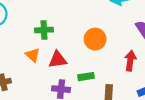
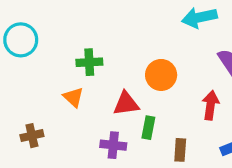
red triangle: (58, 60) -> (126, 104), moved
green rectangle: (86, 77) -> (148, 128), turned -70

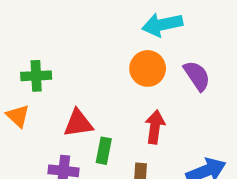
orange circle: (161, 75) -> (148, 68), moved
red arrow: (211, 105) -> (155, 127), moved

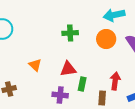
green cross: (36, 76) -> (70, 33), moved
red arrow: (155, 127) -> (115, 81), moved

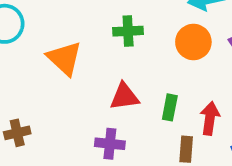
orange triangle: (35, 65) -> (64, 58), moved, size x1.5
green rectangle: (82, 84) -> (170, 107), moved

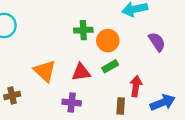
orange circle: (193, 42) -> (108, 41), moved
orange triangle: (64, 58) -> (45, 71), moved
green rectangle: (170, 107) -> (110, 66), moved, turned 49

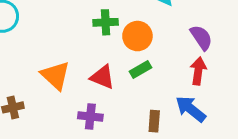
red triangle: (81, 72) -> (103, 77), turned 30
red arrow: (136, 86) -> (198, 71), moved
blue arrow: (163, 103) -> (191, 109), moved, turned -120

